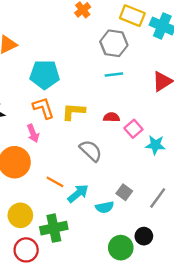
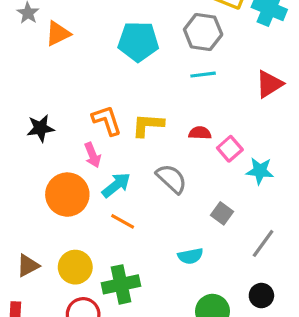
cyan pentagon: (45, 74) -> (138, 41), moved
gray square: (124, 192) -> (222, 213), moved
cyan arrow: (78, 193) -> (116, 185), moved
black circle: (144, 236) -> (261, 296), moved

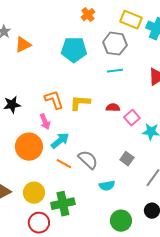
gray semicircle: (171, 179) -> (88, 160), moved

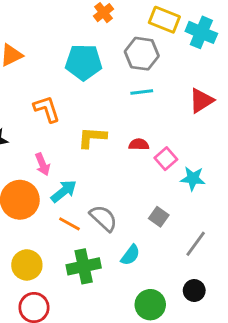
orange L-shape: (54, 100) -> (47, 109), moved
cyan semicircle: (107, 186) -> (130, 255), turned -42
green cross: (63, 204) -> (84, 266), moved

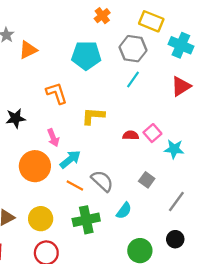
cyan cross: (201, 32) -> (181, 45), moved
cyan line: (142, 92) -> (133, 79), turned -48
red semicircle: (139, 144) -> (131, 135), moved

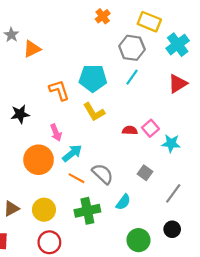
cyan cross: (181, 45) -> (178, 45), turned 30
cyan pentagon: (86, 56) -> (93, 78), moved
yellow L-shape: (93, 116) -> (94, 112), turned -125

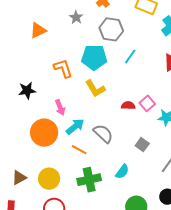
gray star: (11, 35) -> (76, 17), moved
gray hexagon: (132, 48) -> (111, 29), moved
gray semicircle: (103, 174) -> (103, 134), moved

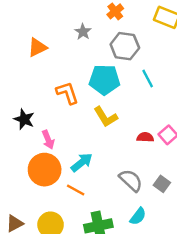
cyan line: (130, 56) -> (148, 79), turned -63
black star: (27, 90) -> (24, 119), turned 30
pink arrow: (60, 107) -> (48, 140), moved
gray semicircle: (103, 134) -> (131, 180), moved
orange line: (79, 150) -> (76, 190), moved

